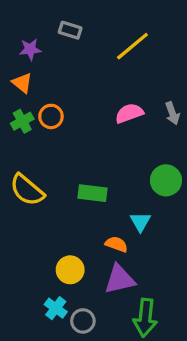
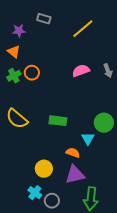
green circle: (166, 180) -> (104, 123), moved

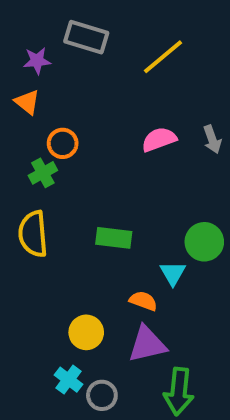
gray rectangle: (44, 19) -> (86, 37), size x1.5
green cross: (14, 76) -> (43, 173), moved
yellow semicircle: (17, 119) -> (33, 234), turned 45

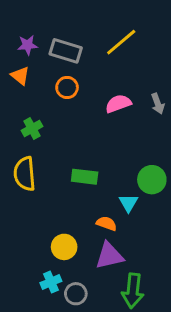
gray rectangle: (86, 37) -> (66, 51), moved
orange circle: (63, 143) -> (67, 87), moved
cyan cross: (68, 380) -> (51, 282), turned 30

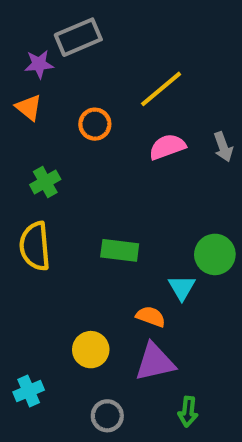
yellow line: (121, 42) -> (161, 89), moved
gray rectangle: (66, 51) -> (78, 37), moved, turned -40
cyan cross: (51, 282) -> (29, 391), moved
green arrow: (133, 291) -> (188, 412), size x0.6

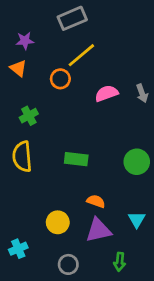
gray rectangle: (78, 37) -> (72, 18), moved
yellow line: (161, 89) -> (81, 55), moved
cyan triangle: (182, 288) -> (137, 220), moved

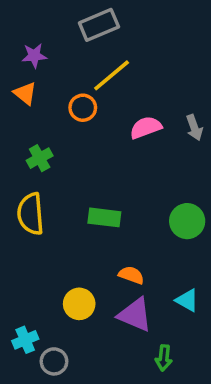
cyan triangle: (137, 220) -> (187, 300), turned -30
purple triangle: (99, 230) -> (135, 315), turned 36
gray circle: (68, 264) -> (54, 361), moved

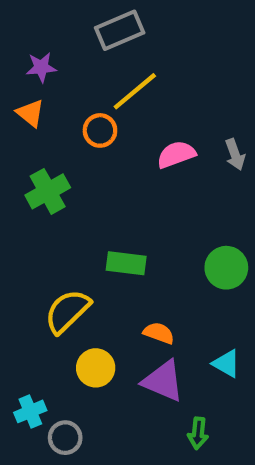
green cross: (40, 158) -> (48, 191), size x1.4
yellow semicircle: (31, 214) -> (67, 311), moved, turned 51

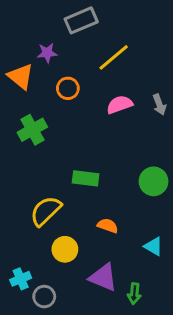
purple star: (41, 67) -> (47, 53), moved
yellow line: (135, 91) -> (114, 57), moved
orange triangle: (30, 113) -> (21, 77), size x1.4
purple triangle: (163, 381) -> (103, 277), moved

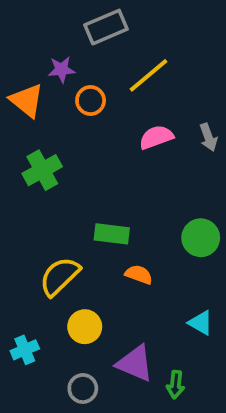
orange circle: (68, 88) -> (91, 101), moved
orange semicircle: (108, 226) -> (139, 274), moved
cyan cross: (21, 279) -> (25, 350), moved
gray circle: (44, 297) -> (83, 388), moved

